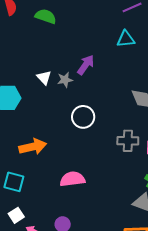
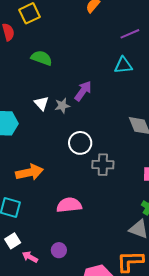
green semicircle: (46, 16) -> (42, 58), moved
gray cross: (128, 141) -> (103, 165), moved

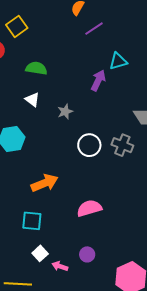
purple line: (130, 34) -> (94, 29), moved
purple arrow: (83, 91) -> (98, 80), moved
white triangle: (41, 103) -> (32, 100), moved
gray cross: (103, 165) -> (122, 145), moved, turned 30

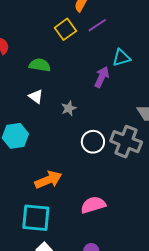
yellow square: (17, 26) -> (65, 29), moved
gray cross: (122, 145) -> (126, 142), size x1.4
cyan square: (32, 221) -> (36, 218), size x1.4

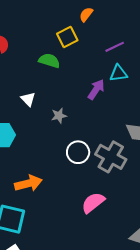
purple line: (97, 25) -> (115, 47), moved
green semicircle: (40, 65) -> (49, 61), moved
pink semicircle: (93, 205) -> (93, 203), moved, turned -30

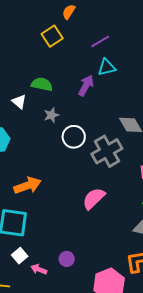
green semicircle: (49, 61) -> (42, 84), moved
white circle: (78, 152) -> (74, 137), moved
gray cross: (111, 157) -> (107, 151), turned 36

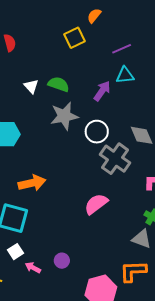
white triangle: (19, 102) -> (31, 86), moved
gray star: (51, 115) -> (64, 116), size x1.8
white circle: (74, 137) -> (97, 132), moved
gray cross: (107, 151) -> (115, 159), turned -32

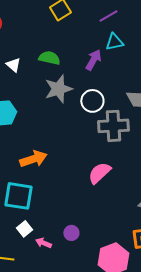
white triangle: (31, 86) -> (13, 65), moved
gray cross: (115, 159) -> (113, 126), turned -32

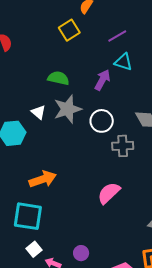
cyan triangle: (114, 42) -> (123, 62), turned 30
white triangle: (13, 65) -> (39, 112), moved
gray cross: (113, 126) -> (123, 146), size x0.7

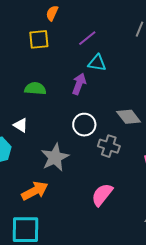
yellow square: (69, 30) -> (39, 39), turned 35
gray star: (68, 109) -> (55, 157), moved
gray cross: (123, 146) -> (109, 146), turned 30

